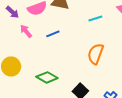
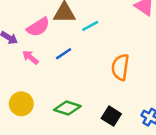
cyan line: (95, 18) -> (90, 26), moved

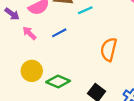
yellow circle: (21, 104) -> (32, 71), moved

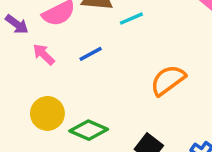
orange semicircle: (109, 50) -> (168, 80), turned 40

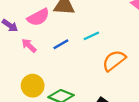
cyan line: (131, 19) -> (91, 36), moved

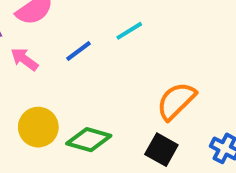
orange semicircle: (114, 61) -> (176, 101), moved

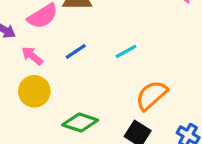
cyan line: (129, 31) -> (126, 51), moved
yellow circle: (38, 127) -> (34, 91), moved

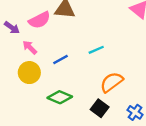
blue line: (76, 51) -> (60, 59), moved

